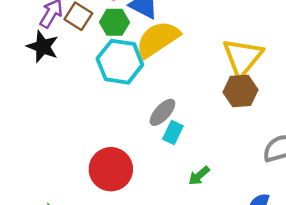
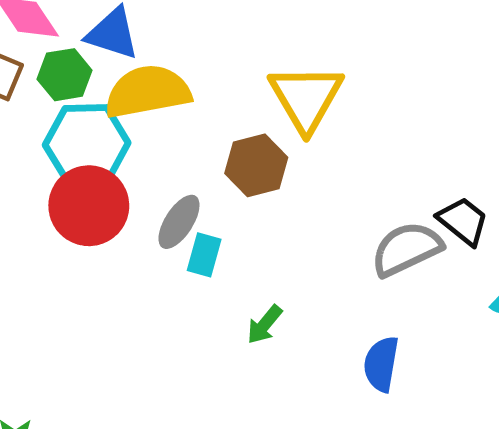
yellow semicircle: (158, 39) -> (148, 92), turned 33
brown hexagon: (241, 91) -> (256, 165), moved
red circle: (111, 169) -> (89, 206), moved

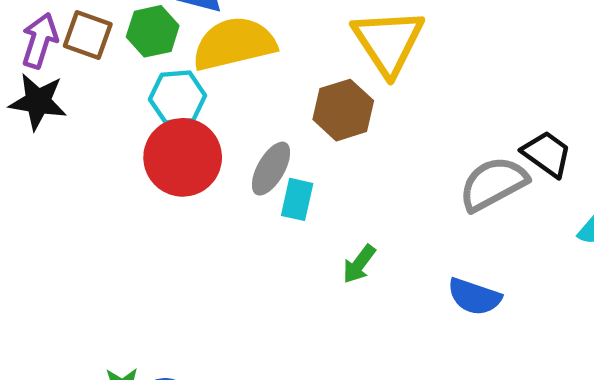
cyan hexagon: (87, 144) -> (178, 97), size x0.7
blue semicircle: (381, 364) -> (474, 297), turned -78

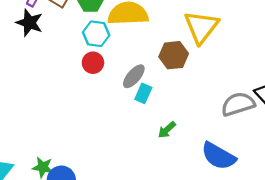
red circle: (183, 157) -> (93, 63), size x0.6
blue semicircle: (474, 297) -> (218, 156), size x1.4

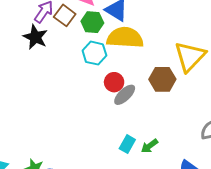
red circle: (93, 63) -> (114, 82), moved
cyan rectangle: (143, 93) -> (127, 144), moved

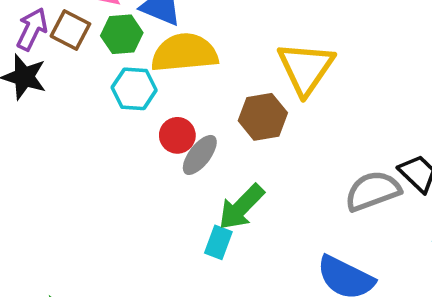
green arrow: (150, 146) -> (241, 207), moved, size x1.6

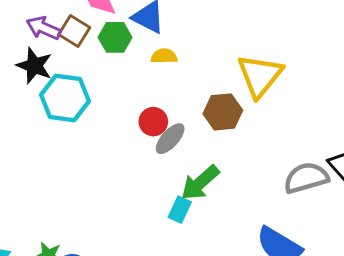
purple arrow: (32, 29) -> (44, 28), turned -96
yellow semicircle: (184, 53) -> (164, 56), size x0.5
cyan hexagon: (134, 89) -> (65, 98), moved, size x1.4

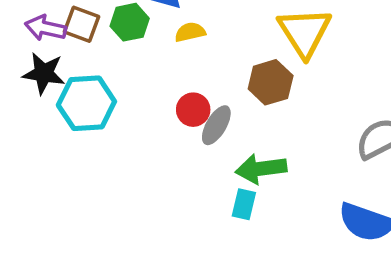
green arrow: (200, 183) -> (261, 169), turned 45

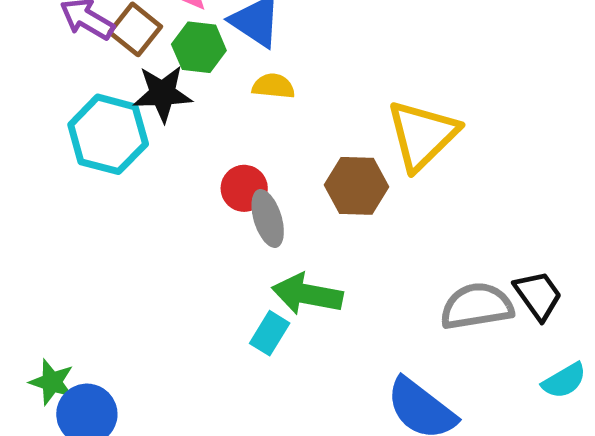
black star: (44, 73) -> (163, 94), moved, turned -30
gray ellipse: (216, 125) -> (268, 218), turned -66

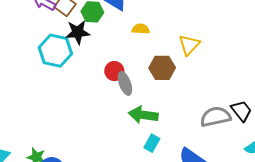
yellow semicircle: (273, 86) -> (141, 29), moved
yellow triangle: (422, 135) -> (189, 45), size x0.7
cyan rectangle: (270, 333) -> (152, 143), moved

